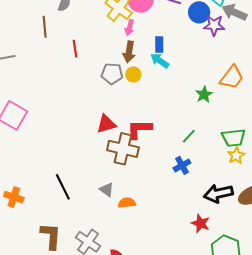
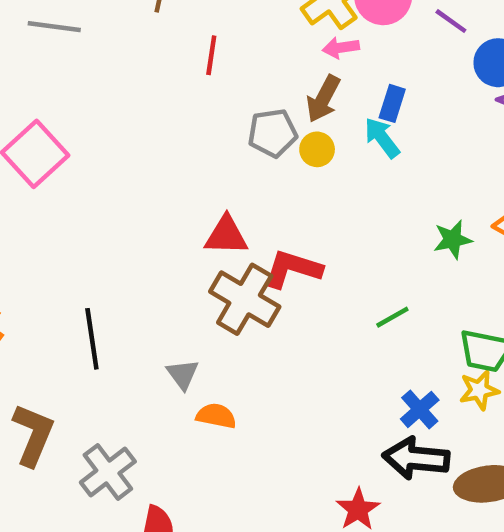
pink arrow: (130, 28) -> (341, 48), turned 49
gray pentagon: (112, 74) -> (273, 133), turned -30
blue cross: (182, 165) -> (420, 409), moved, turned -30

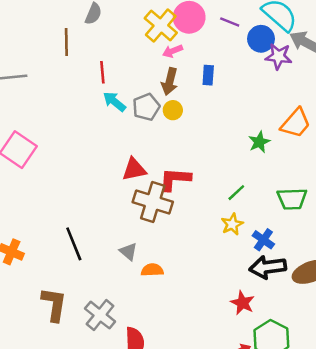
cyan arrow: (382, 138) -> (114, 102), moved
yellow star: (479, 390) -> (232, 224), moved

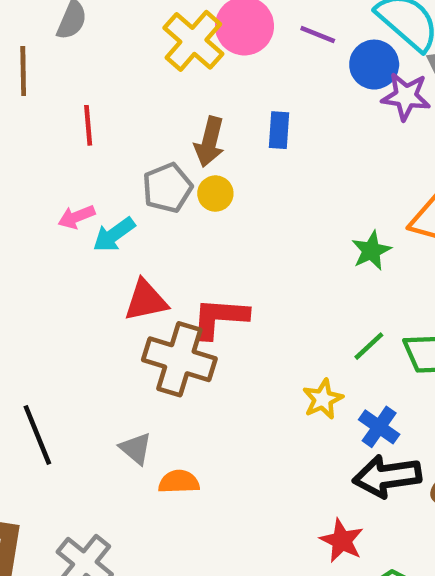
pink arrow: (173, 51) -> (76, 217), moved
cyan arrow: (114, 102) -> (114, 235), moved, turned -75
green line: (236, 193) -> (369, 346), moved

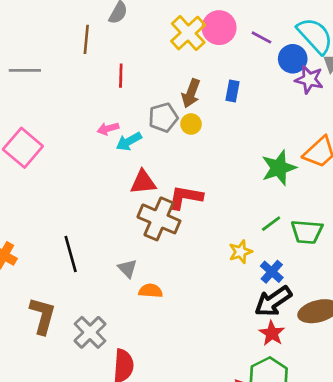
green star: (371, 251) -> (279, 168), size x1.5
black arrow: (387, 476) -> (273, 301), turned -33
red star: (342, 541) -> (272, 333), moved

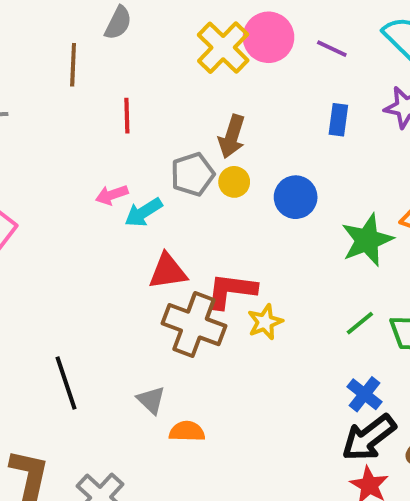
blue circle: (293, 59) -> (296, 197), moved
blue rectangle: (232, 91) -> (338, 120), moved
yellow star: (240, 252) -> (265, 322), moved

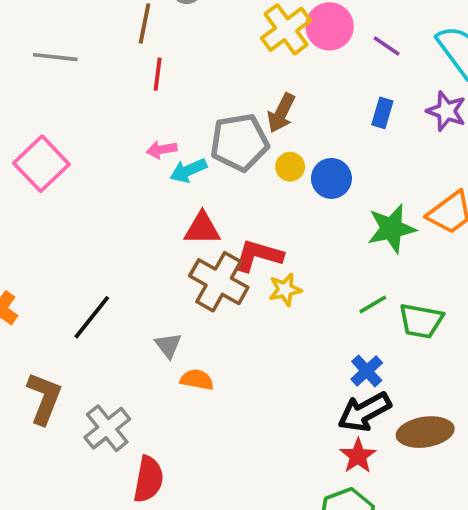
red line: (127, 116) -> (158, 74), moved
gray pentagon: (193, 174) -> (239, 142), size x1.4
yellow circle: (234, 182) -> (290, 167), moved
black line: (66, 383) -> (92, 317), turned 48

